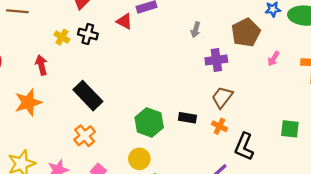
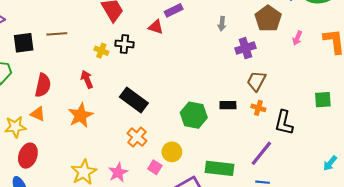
yellow circle: (139, 159) -> (172, 152), moved

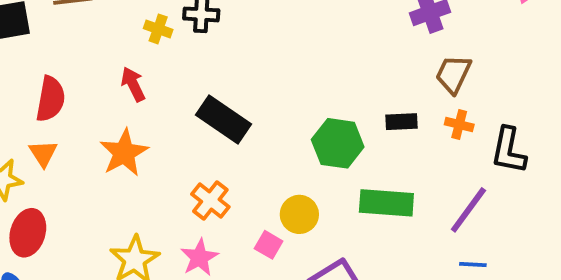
orange triangle: (38, 114) -> (43, 153), turned 35
orange cross: (137, 137) -> (210, 201), moved
green rectangle: (219, 168) -> (386, 203), moved

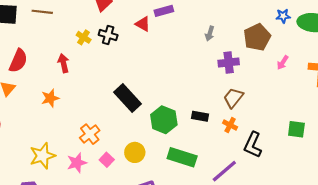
black rectangle: (223, 120) -> (127, 98), moved
orange star: (124, 153) -> (50, 98), size x0.7
pink square: (269, 245) -> (107, 160), moved

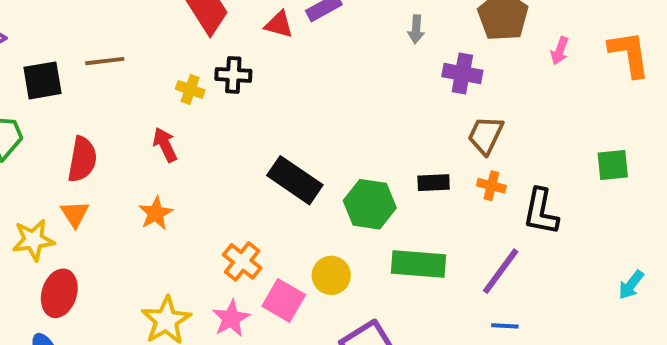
red triangle: (143, 24) -> (279, 24), moved
purple cross: (229, 62) -> (462, 73), turned 30
pink square: (107, 160) -> (284, 300), size x1.5

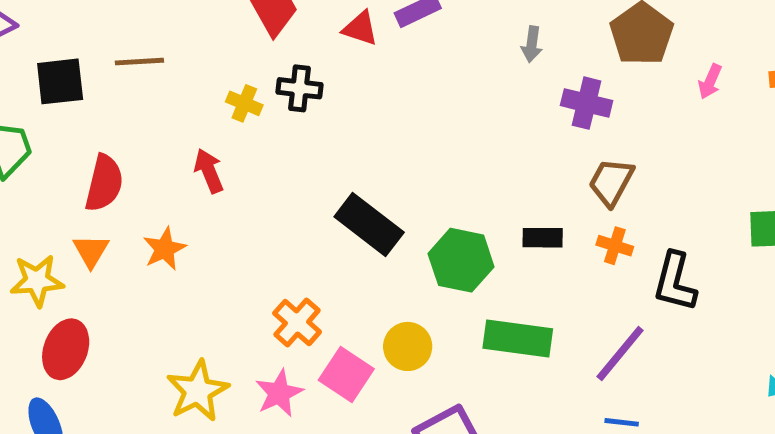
orange star: (156, 213) -> (164, 249), moved

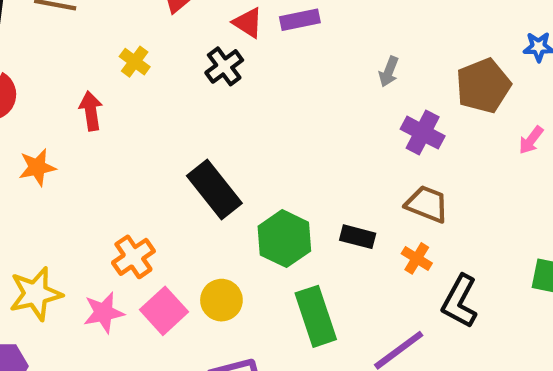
black cross: (300, 88) -> (224, 66), moved, turned 33
brown trapezoid: (611, 182) -> (427, 204), turned 69
green rectangle: (518, 339) -> (316, 316), turned 50

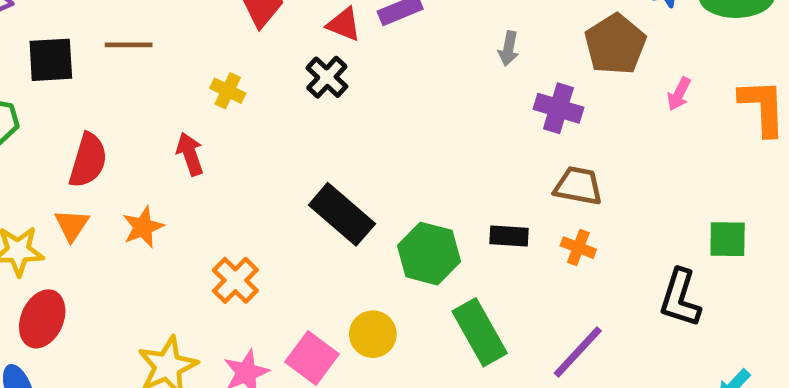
orange cross: (133, 257) -> (235, 280), moved
black L-shape: (460, 301) -> (680, 298), moved

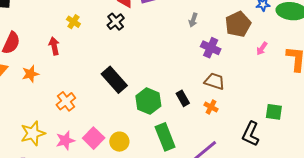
black rectangle: (509, 236) -> (183, 98), turned 49
yellow circle: (373, 334) -> (119, 142), moved

